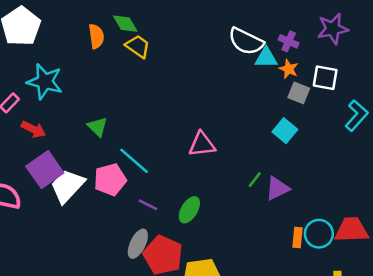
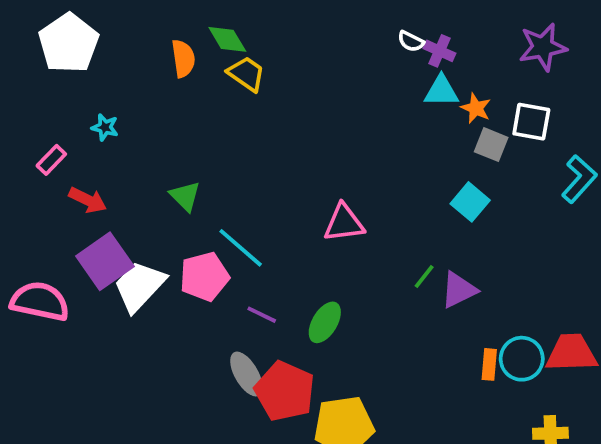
white semicircle: (246, 41) -> (411, 41), moved, size x0.5
purple cross: (289, 41) -> (440, 51), moved
cyan star: (45, 82) -> (105, 127), size x0.5
gray ellipse: (138, 244) -> (246, 374), turned -56

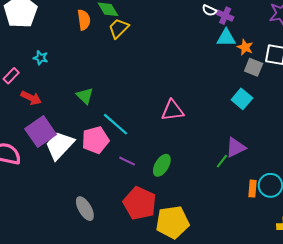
yellow trapezoid: (246, 74) -> (119, 28), turned -80
green line: (424, 276) -> (222, 161), moved
gray ellipse: (246, 374) -> (85, 209), moved

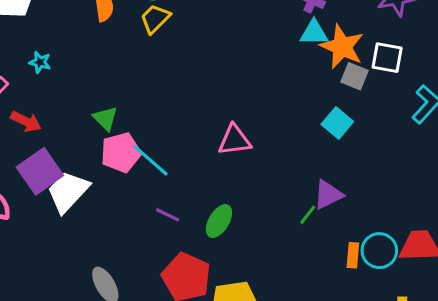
orange star: (245, 47) -> (342, 47), size x1.8
pink pentagon: (95, 140) -> (121, 153), moved

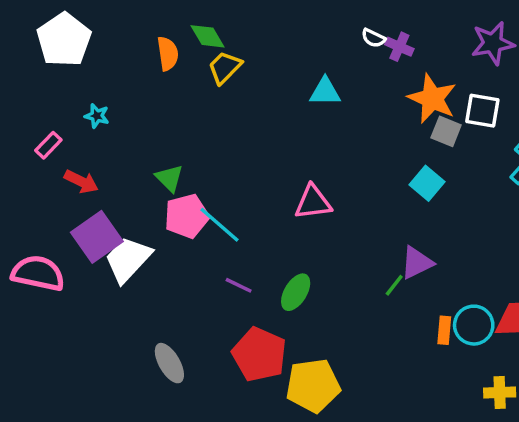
cyan triangle: (314, 33) -> (325, 92), moved

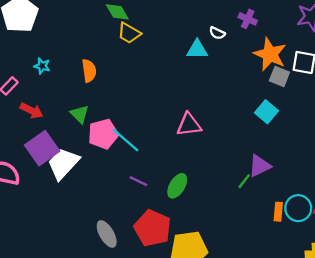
white semicircle: (373, 38) -> (217, 33), moved
orange semicircle: (168, 54) -> (89, 71), moved
yellow trapezoid: (225, 67) -> (129, 33), turned -105
green triangle: (169, 178) -> (80, 114), moved
gray ellipse: (169, 363) -> (107, 234), moved

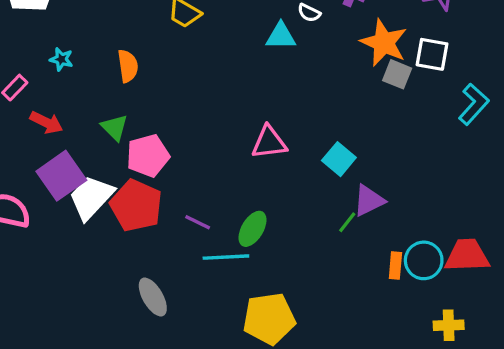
cyan square: (266, 112) -> (339, 159), moved
cyan line: (125, 140) -> (226, 257), moved, turned -44
red pentagon: (153, 228) -> (136, 206), moved

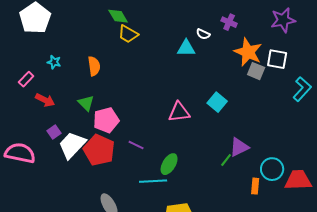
cyan square: (339, 159) -> (217, 102), moved
purple square: (61, 176) -> (54, 132), size x0.5
purple line: (198, 222) -> (136, 145), moved
cyan circle: (424, 260) -> (272, 169), moved

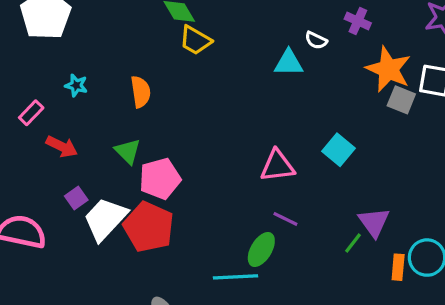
purple line: (136, 145) -> (285, 219), moved
purple triangle: (239, 147) -> (374, 222), turned -40
orange rectangle: (255, 186) -> (398, 267), moved

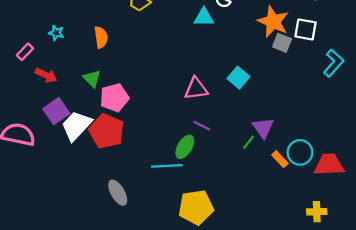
purple square: (76, 198) -> (56, 111), size x1.6
orange rectangle: (398, 267) -> (280, 159), turned -48

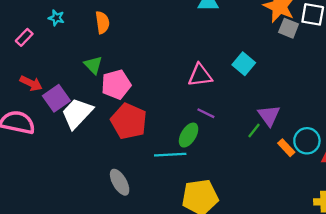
red arrow: (46, 75) -> (31, 83), moved
red pentagon: (107, 131) -> (129, 121), moved

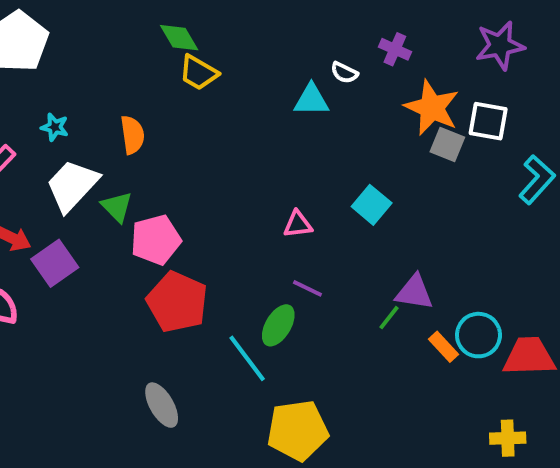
pink triangle: (200, 75) -> (298, 224), size x0.7
white trapezoid: (77, 113) -> (72, 185), moved
purple triangle: (269, 116) -> (414, 292), turned -45
cyan line: (170, 155) -> (247, 358), turned 56

